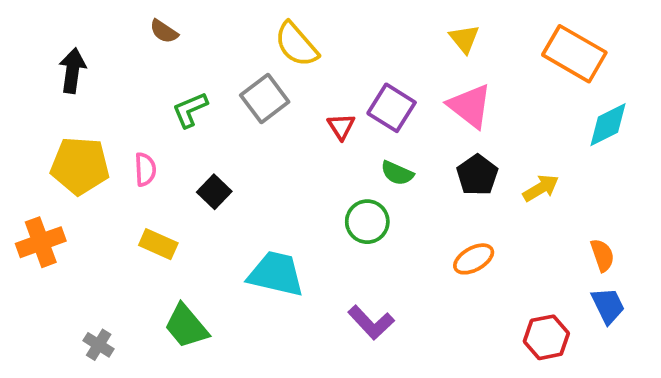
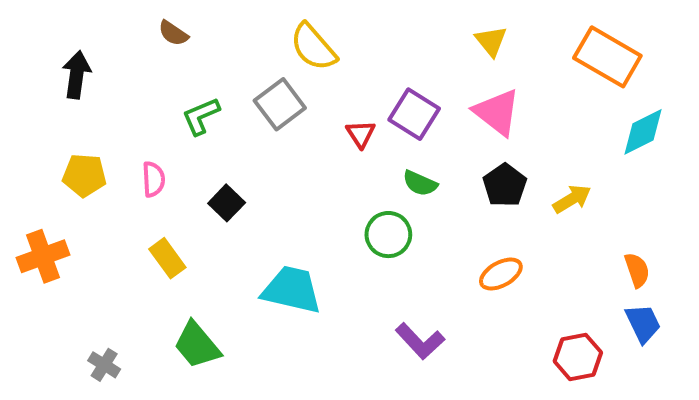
yellow pentagon: (80, 166) -> (84, 175), size x0.7
yellow rectangle: (158, 244) -> (167, 258), turned 30
purple L-shape: (371, 322) -> (420, 341), moved

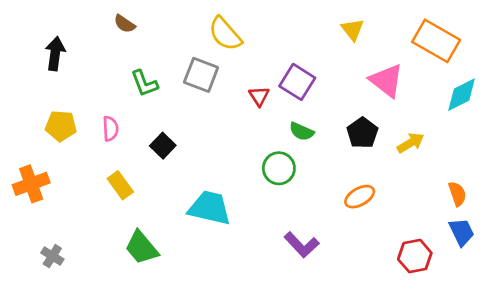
gray square: (280, 104) -> (201, 75), turned -32
pink triangle: (497, 112) -> (387, 80), moved
green L-shape: (201, 116) -> (144, 83), turned -88
gray cross: (104, 365) -> (52, 256), moved

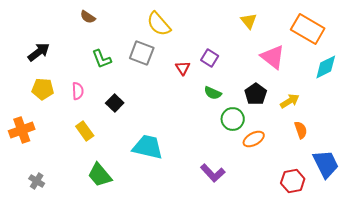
black arrow: (55, 54) -> (39, 52), moved, turned 45
purple square: (297, 82) -> (210, 58), size x0.7
green circle: (279, 168) -> (233, 119), moved
orange semicircle: (457, 194) -> (301, 130), moved
blue trapezoid: (462, 232) -> (326, 164), size x1.4

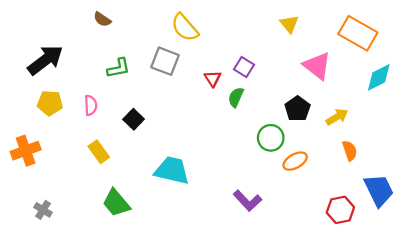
black arrow: (39, 52) -> (45, 60), size x1.4
green L-shape: (102, 59) -> (119, 68), turned -80
green semicircle: (213, 93) -> (236, 97), moved, turned 90

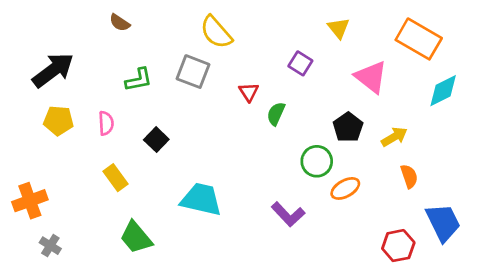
purple square: (244, 67) -> (300, 63), moved
orange cross: (26, 151) -> (30, 201), moved
purple L-shape: (247, 201) -> (288, 214), moved

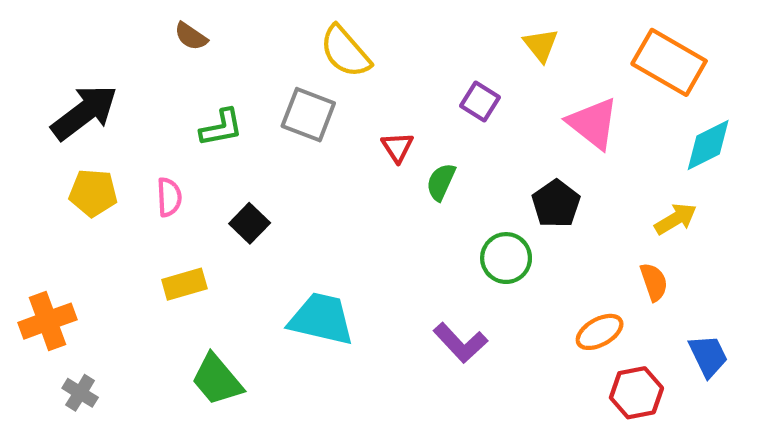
yellow arrow: (394, 137) -> (676, 219), moved
yellow rectangle: (116, 178) -> (184, 284), turned -70
orange ellipse: (345, 188) -> (600, 332), moved
blue trapezoid: (443, 222) -> (708, 356), size x0.7

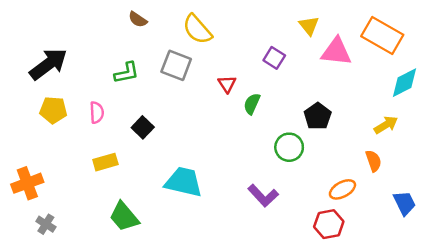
brown semicircle: (191, 36) -> (138, 19), moved
pink triangle: (593, 123) -> (336, 52), moved, turned -32
red hexagon: (636, 393) -> (329, 224), moved

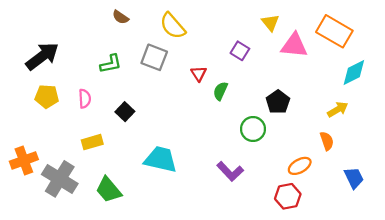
gray cross: (46, 224) -> (60, 179), moved, size x2.0

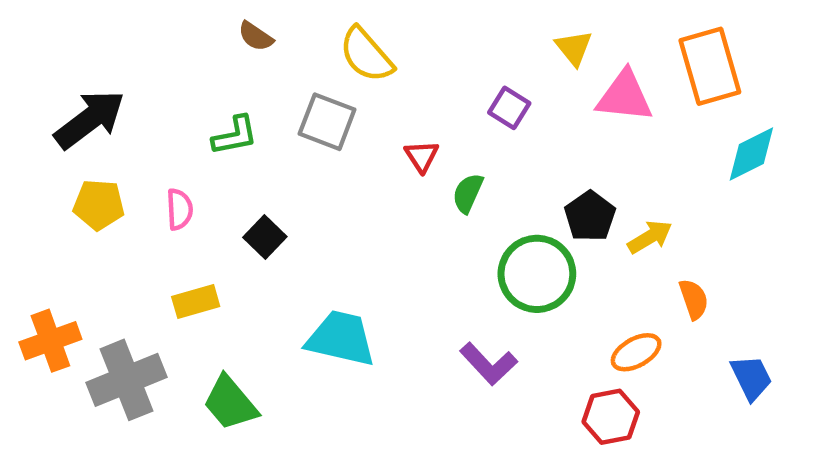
orange rectangle: (334, 31) -> (710, 66), turned 44
yellow arrow: (338, 109) -> (650, 237), moved
green circle: (253, 129) -> (537, 274), size x1.4
gray cross: (60, 179) -> (127, 380), turned 36

